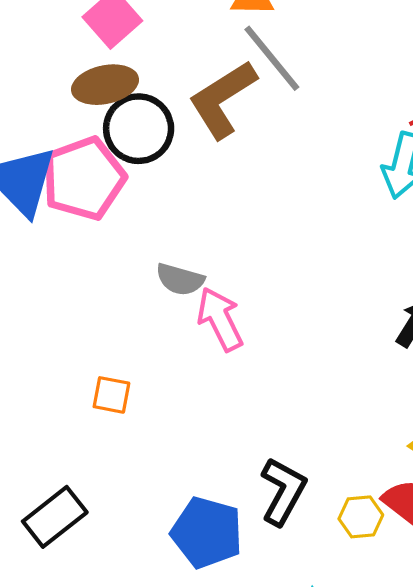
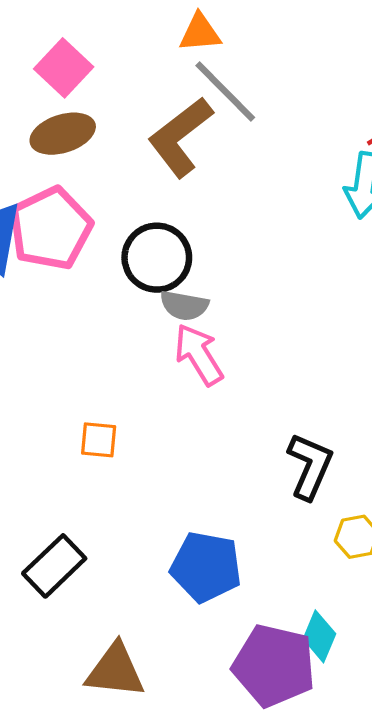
black circle: (139, 129) -> (157, 258), moved
gray semicircle: (180, 279) -> (184, 305), moved
black L-shape: (283, 491) -> (310, 466), moved

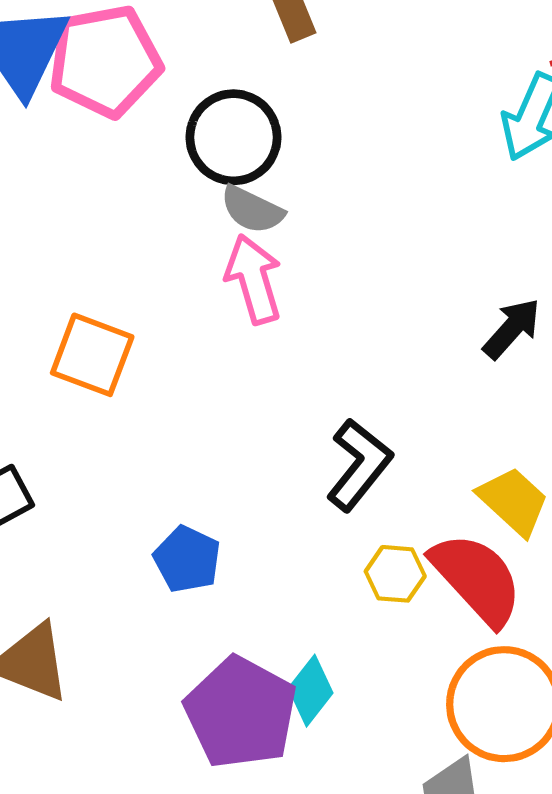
orange square: (99, 440) -> (92, 355), size x1.5
blue pentagon: (206, 567) -> (187, 559), size x0.7

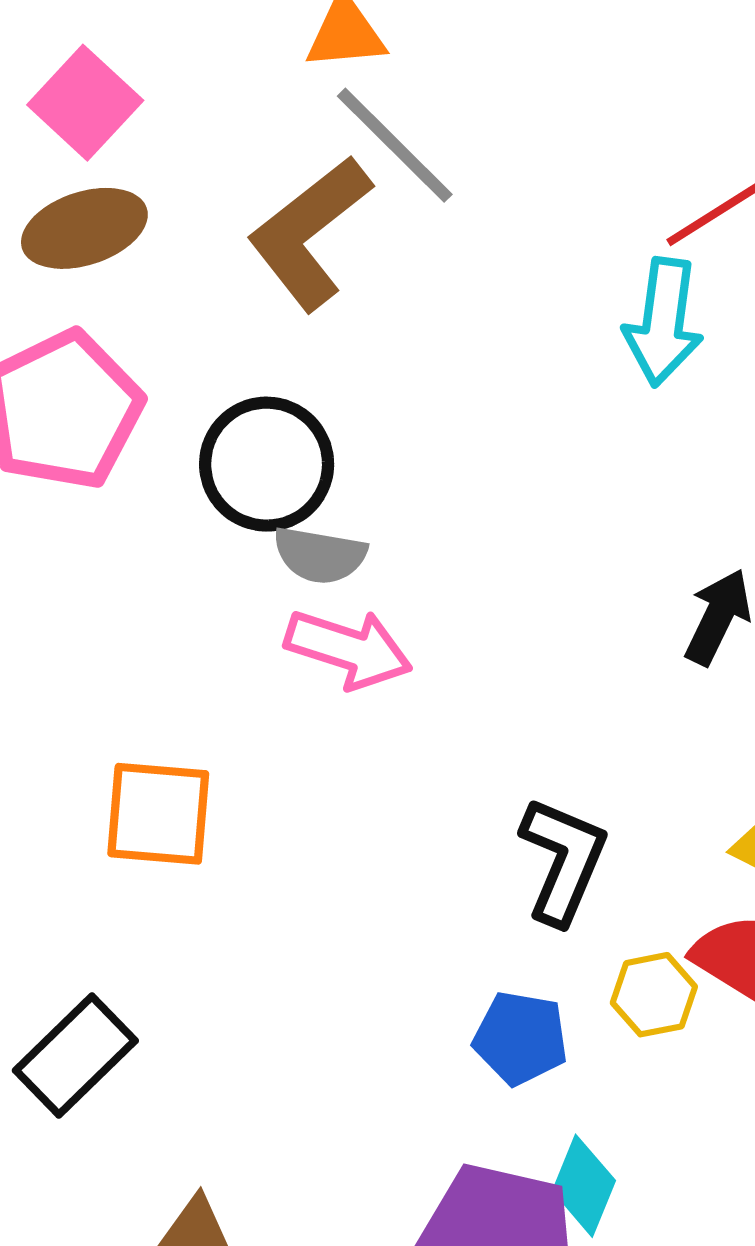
pink arrow: (254, 279) -> (348, 649), turned 140
blue pentagon: (187, 559) -> (521, 1038), moved

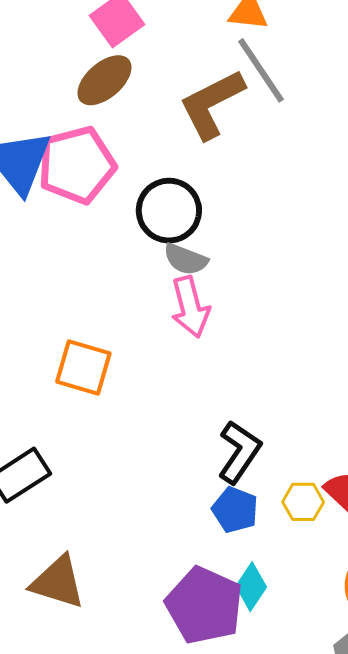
brown ellipse: (84, 228) -> (104, 80), turned -34
pink arrow: (348, 649) -> (190, 307), turned 46
black L-shape: (563, 860) -> (239, 452), moved

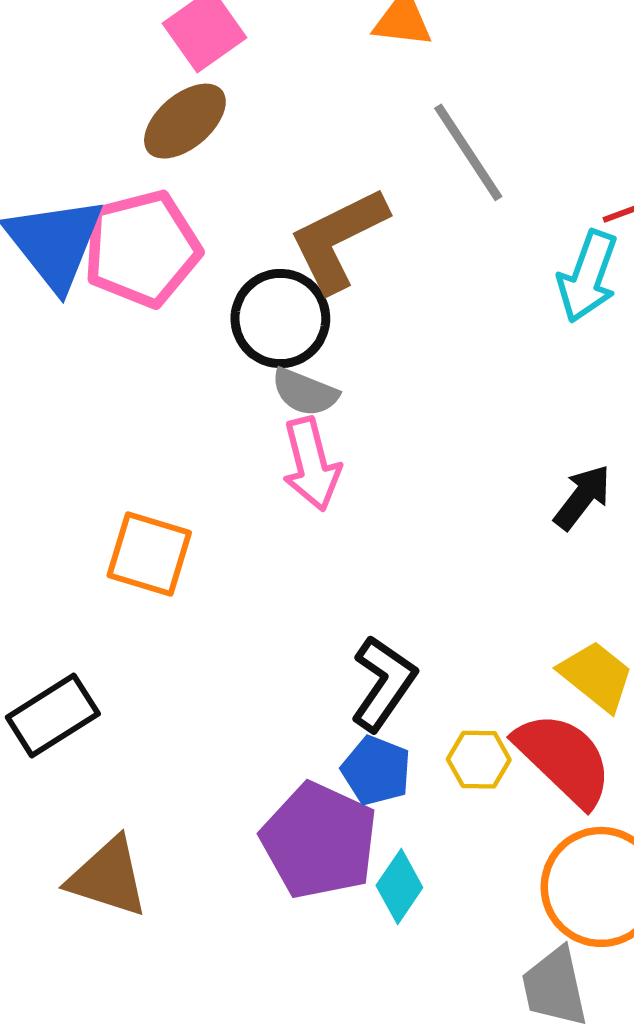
gray line: (261, 70) -> (468, 152), moved
brown L-shape: (212, 104) -> (338, 239), moved
purple pentagon: (204, 605) -> (319, 841), moved

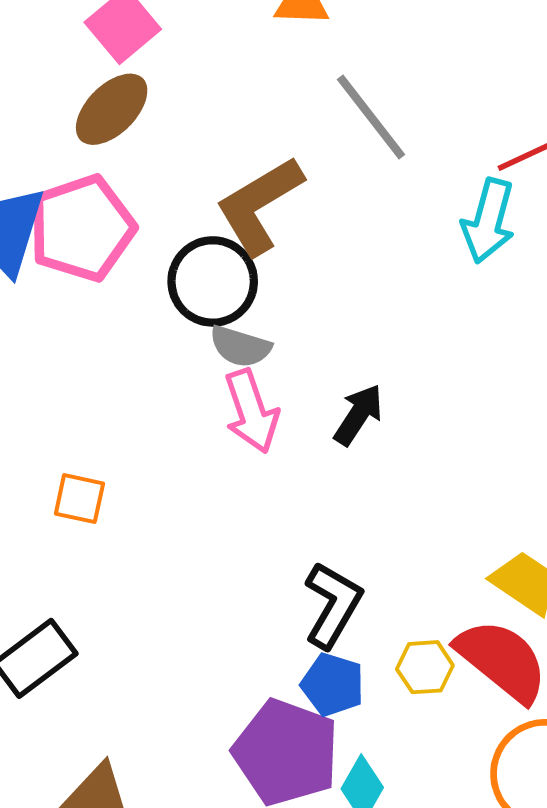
black arrow: (582, 497) -> (358, 415), moved
orange square: (149, 554) -> (79, 499), moved, size x0.7

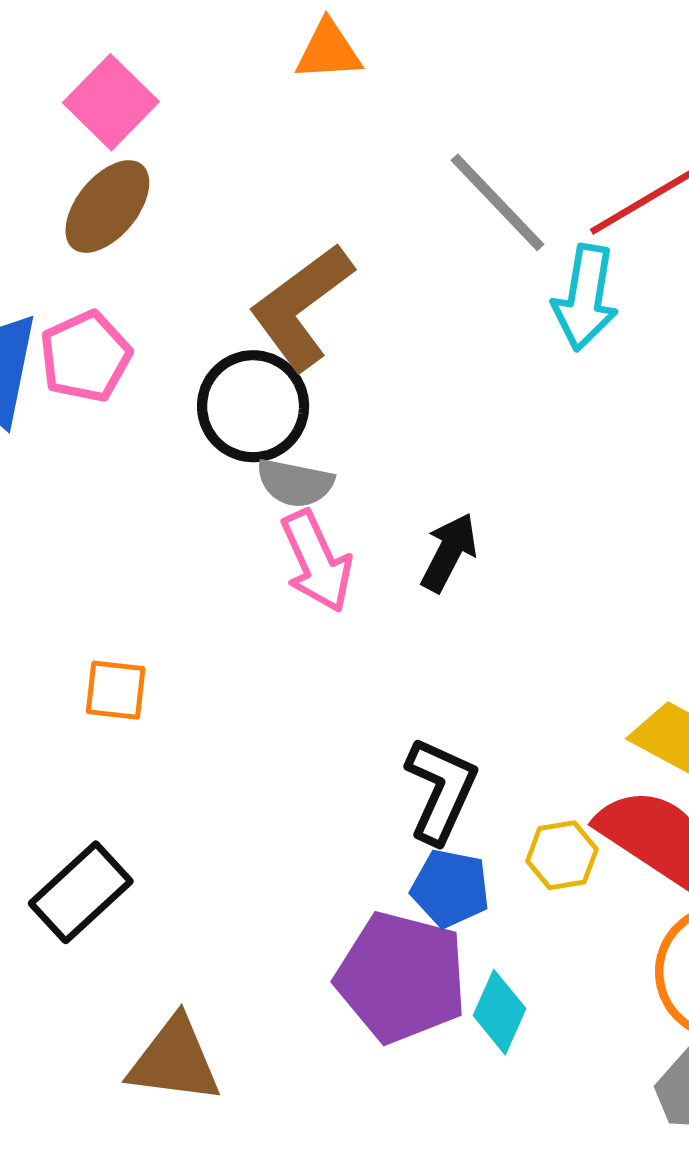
gray line: (371, 117) -> (497, 202), moved
pink pentagon: (82, 228) -> (85, 357), size x0.7

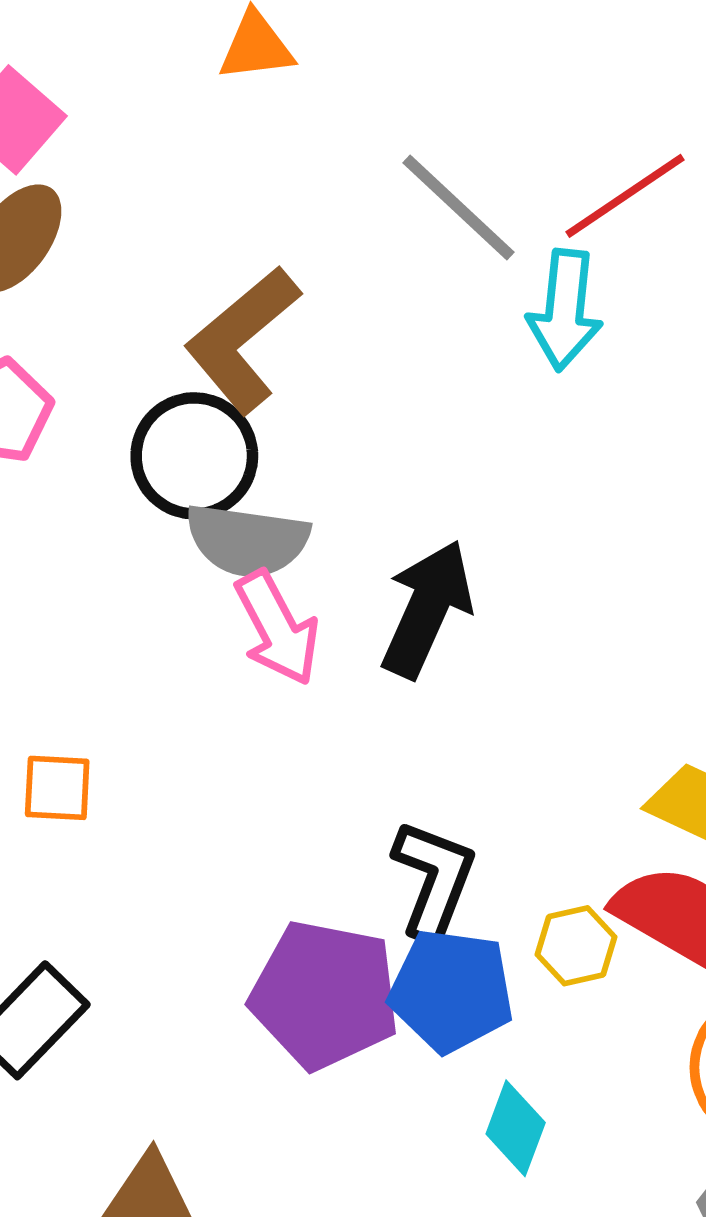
gray semicircle: (295, 483) -> (247, 540), size x1.4
black arrow: (449, 552) -> (427, 609), size x1.5
blue pentagon: (450, 888) -> (451, 991), size x1.4
purple pentagon: (401, 977) -> (325, 995), moved

